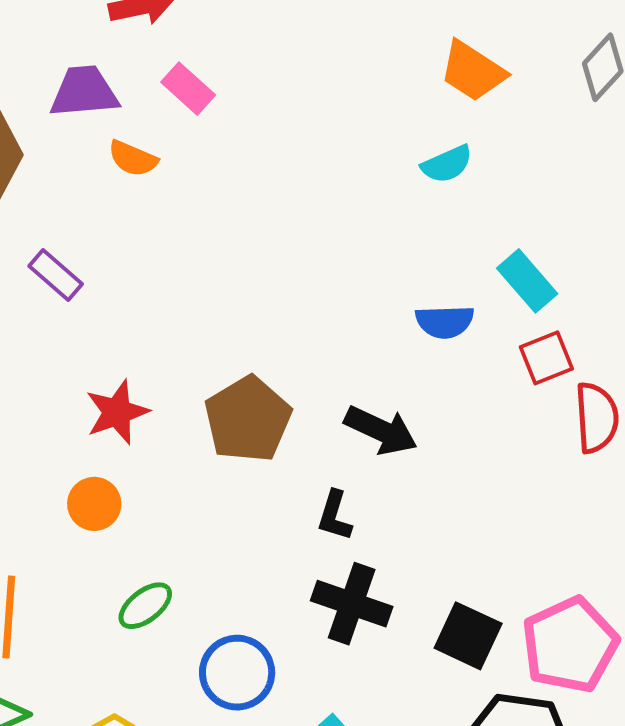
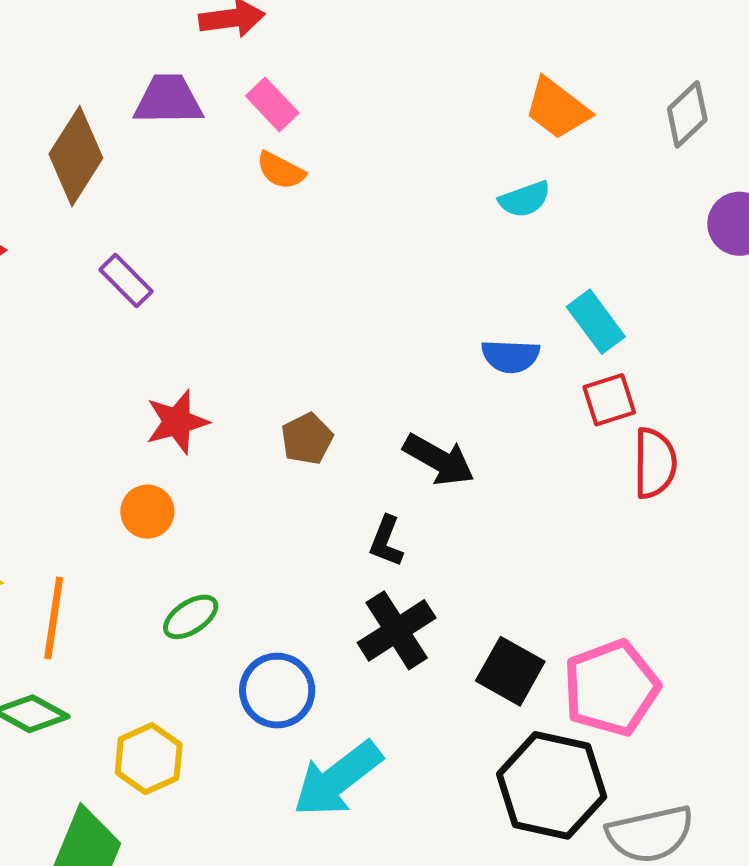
orange semicircle: (133, 158) -> (281, 171), moved
brown pentagon: (248, 419) -> (307, 439), size x0.6
black cross: (352, 604) -> (397, 630), turned 34

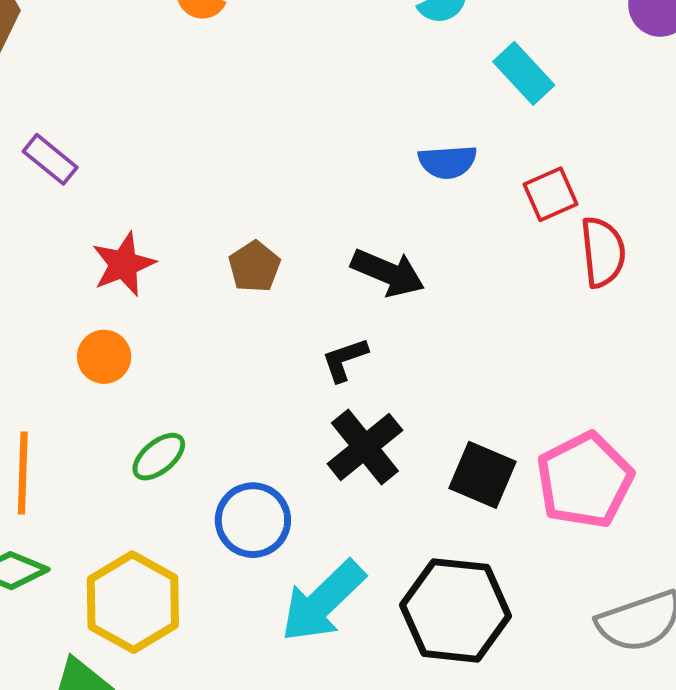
purple rectangle: (126, 280) -> (50, 159), moved
cyan rectangle: (596, 322) -> (524, 73), moved
black L-shape: (386, 541) -> (345, 360), turned 56
yellow hexagon: (149, 759) -> (133, 602), size x1.4
black hexagon: (552, 785) -> (455, 610), moved

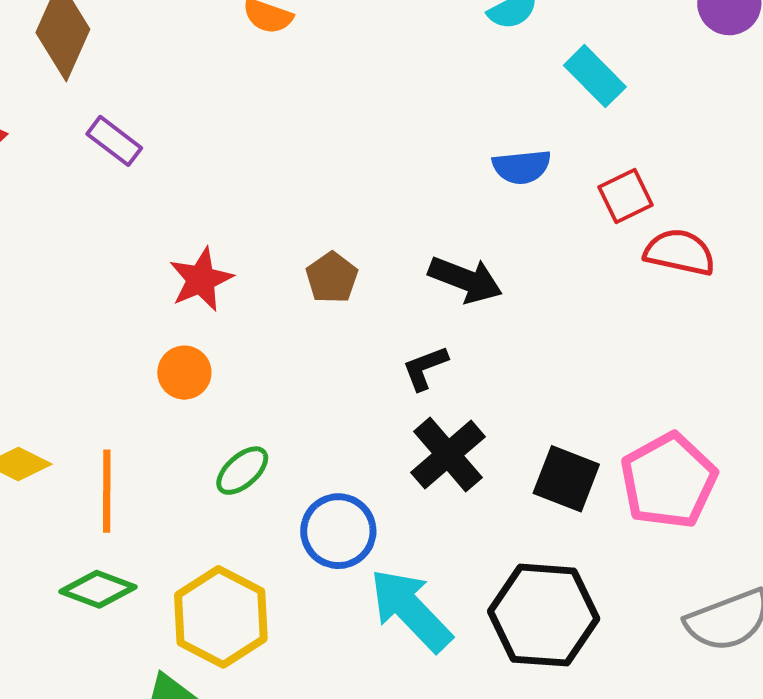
purple rectangle: (50, 159) -> (114, 141), moved
red semicircle: (603, 252) -> (680, 252), turned -70
cyan arrow: (323, 601) -> (411, 610), turned 92

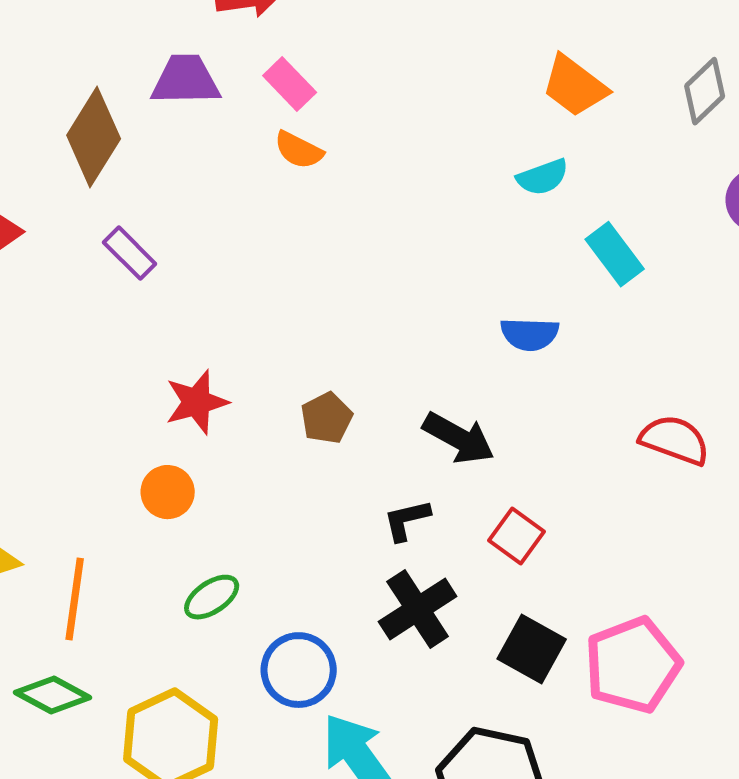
red square: (626, 196) -> (517, 536), moved, turned -36

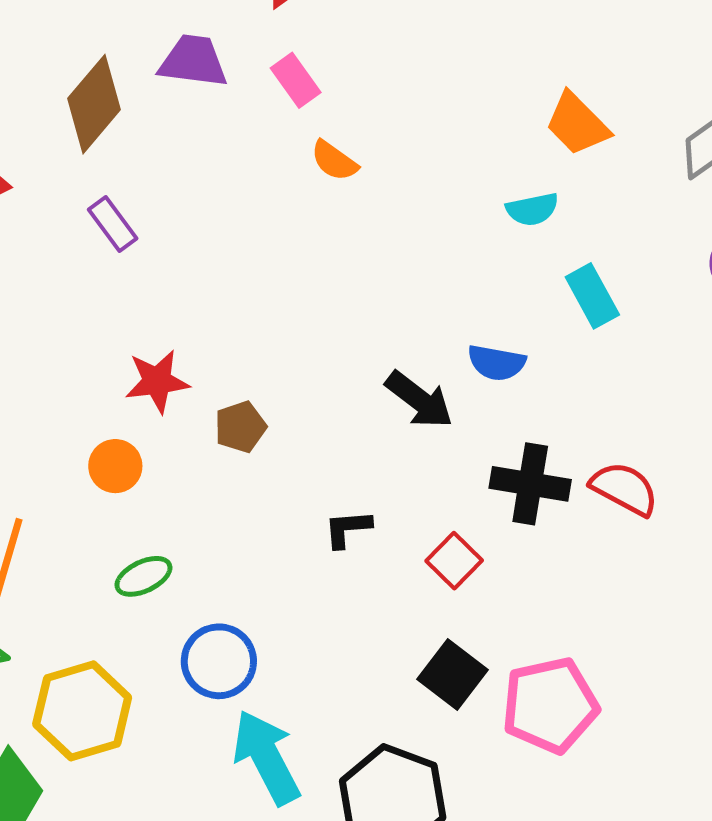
orange semicircle: (299, 150) -> (334, 161), moved
brown pentagon: (327, 418) -> (240, 427), moved
black arrow: (459, 438) -> (419, 400), moved
black cross: (418, 609) -> (530, 484), moved, turned 34

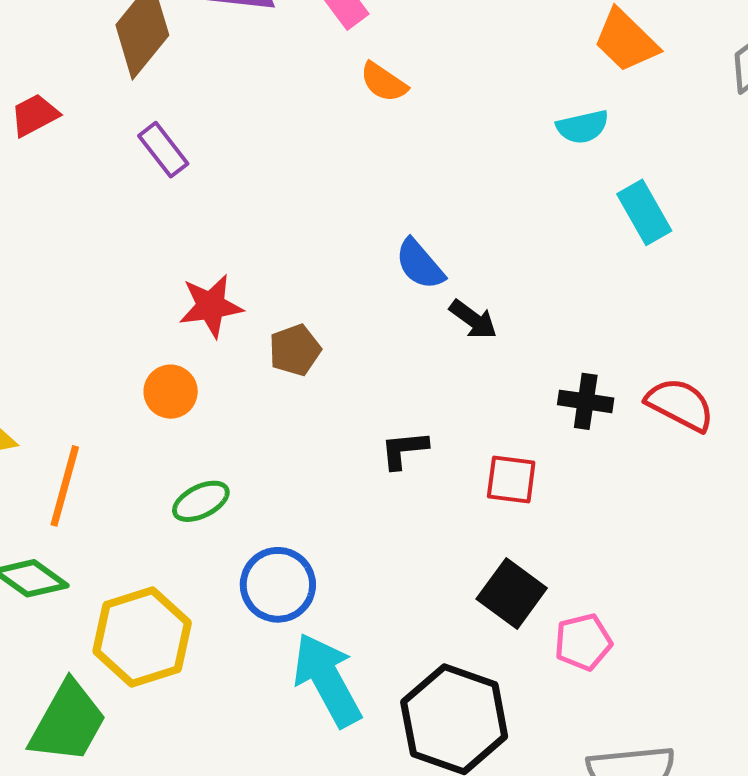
blue semicircle: (496, 363) -> (420, 264), moved, turned 40
black arrow: (419, 400) -> (473, 319), size x0.7
black cross: (530, 484) -> (586, 401), size x0.7
red square: (454, 561) -> (511, 480), turned -36
pink pentagon: (550, 705) -> (583, 642), moved, size x0.6

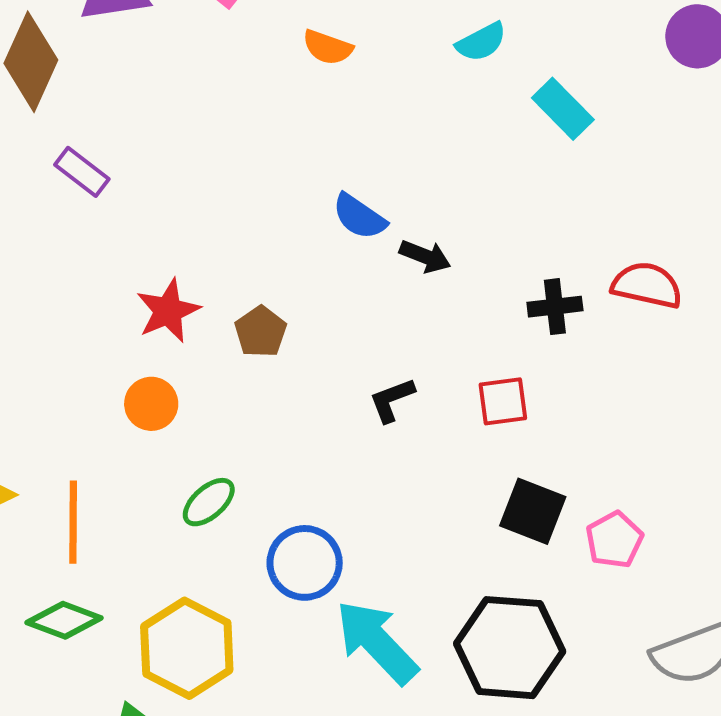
orange semicircle: (384, 82) -> (328, 47), moved

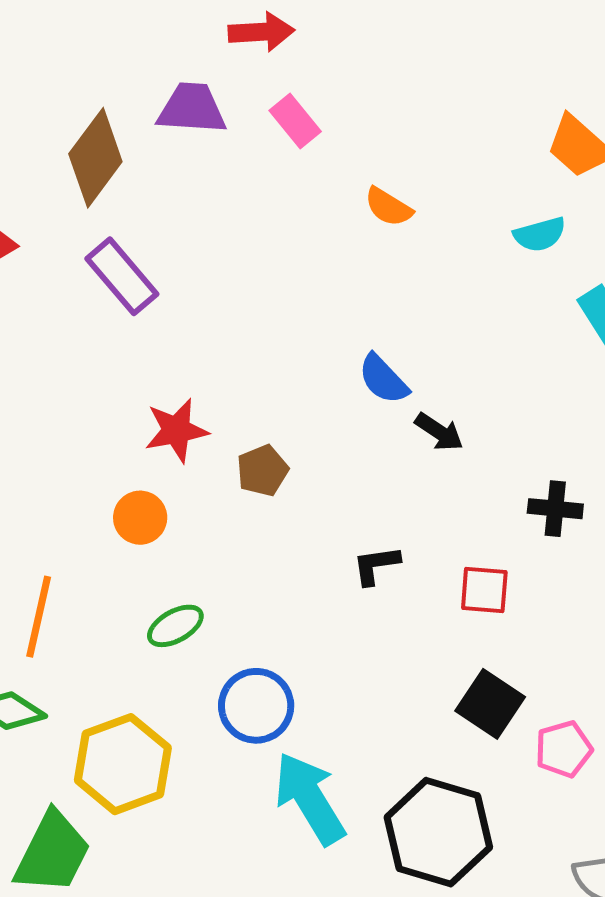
purple rectangle: (82, 172) -> (122, 276), size x1.4

